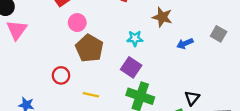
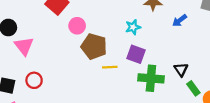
red circle: (61, 75) -> (34, 80), moved
yellow line: (91, 95) -> (110, 67), moved
black triangle: (192, 98) -> (181, 70), moved

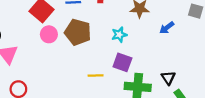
pink circle: (77, 26) -> (49, 34), moved
brown pentagon: (94, 46) -> (78, 32), moved

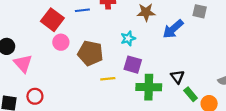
blue arrow: (167, 28) -> (173, 29), size x1.5
brown pentagon: (78, 32) -> (90, 53), moved

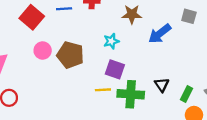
pink circle: (61, 42) -> (43, 51), moved
yellow line: (108, 79) -> (103, 90), moved
green rectangle: (191, 94) -> (186, 94), moved, turned 64

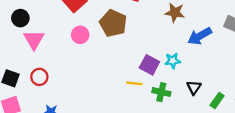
cyan star: (111, 41) -> (173, 61), moved
brown pentagon: (70, 55) -> (113, 23), moved
green cross: (131, 94) -> (161, 92), size x0.7

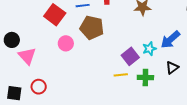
blue arrow: (200, 36) -> (170, 40), moved
purple square: (149, 65) -> (130, 56), turned 36
black triangle: (194, 87) -> (172, 68), turned 32

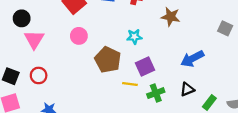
brown pentagon: (92, 28) -> (108, 60), moved
cyan star: (149, 49) -> (134, 37), moved
green cross: (145, 77) -> (156, 93), turned -35

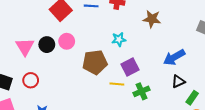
black circle: (22, 18) -> (47, 45), moved
brown pentagon: (108, 60) -> (95, 62), turned -30
black triangle: (187, 89) -> (178, 82), moved

